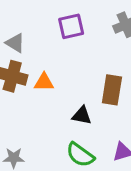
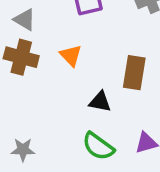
orange triangle: (44, 82) -> (71, 55), moved, turned 45

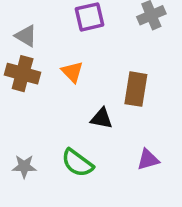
green semicircle: (98, 146) -> (77, 163), moved

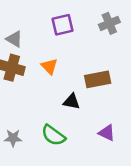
brown rectangle: (136, 89) -> (98, 79), turned 70
purple triangle: (148, 160) -> (107, 133), turned 42

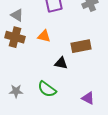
orange triangle: (49, 66) -> (44, 36), turned -32
purple triangle: (107, 133) -> (88, 98), moved

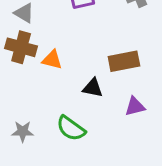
orange triangle: (44, 36) -> (52, 60), moved
purple triangle: (88, 98) -> (135, 107), moved, turned -40

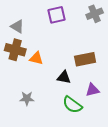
green semicircle: (71, 128) -> (72, 105), moved
gray star: (23, 131) -> (27, 98), moved

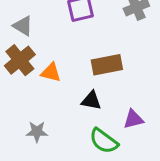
brown cross: (15, 50) -> (20, 60), turned 36
brown rectangle: (85, 59) -> (107, 65), moved

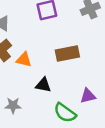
black triangle: (91, 101) -> (43, 85), moved

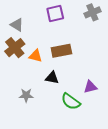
brown rectangle: (67, 54) -> (61, 51), moved

